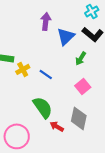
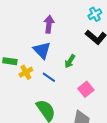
blue triangle: (66, 36) -> (42, 50), moved, turned -30
green arrow: (81, 58) -> (70, 61), moved

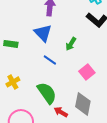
yellow cross: (26, 72) -> (13, 82), moved

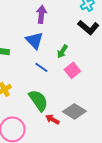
pink square: (87, 72) -> (72, 70), moved
gray diamond: (83, 104) -> (74, 111), turned -70

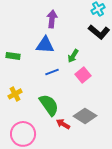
blue triangle: (34, 40) -> (45, 45), turned -42
blue line: (41, 67) -> (52, 72), turned -56

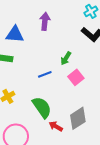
blue triangle: (45, 45) -> (15, 34), moved
gray diamond: (85, 116) -> (78, 118), turned -65

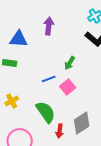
pink square: (76, 77) -> (68, 87), moved
red arrow: (56, 126) -> (60, 131), turned -112

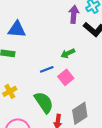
purple arrow: (49, 26) -> (74, 14), moved
green arrow: (70, 63) -> (68, 53), turned 32

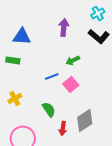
purple arrow: (74, 14) -> (64, 27), moved
green semicircle: (44, 102) -> (49, 109), size x0.7

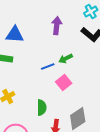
blue line: (52, 76) -> (48, 67), moved
green semicircle: (49, 109) -> (42, 108), turned 35

